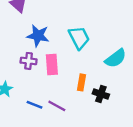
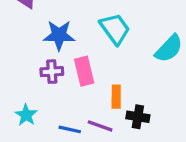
orange rectangle: (81, 82) -> (116, 97), moved
black cross: (101, 94) -> (138, 117), moved

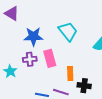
cyan star: (26, 115) -> (10, 71), moved

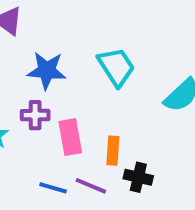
pink rectangle: (50, 58) -> (70, 137), moved

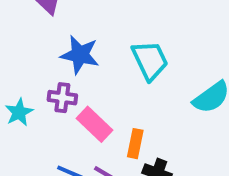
pink rectangle: (70, 137) -> (95, 124), turned -44

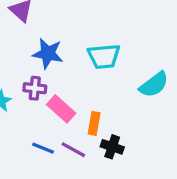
cyan trapezoid: (150, 60) -> (104, 56), turned 112

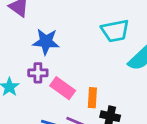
cyan trapezoid: (104, 56) -> (115, 31), moved

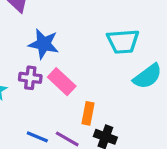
pink rectangle: (63, 88) -> (62, 82), moved

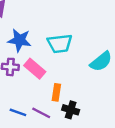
cyan trapezoid: (123, 41) -> (60, 43), moved

